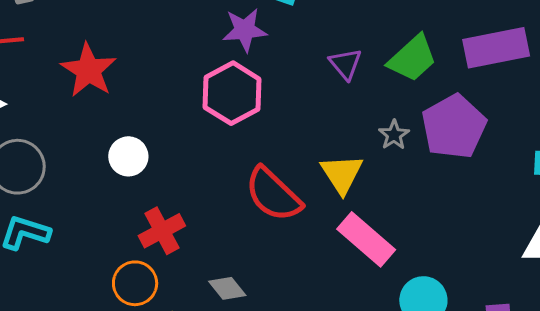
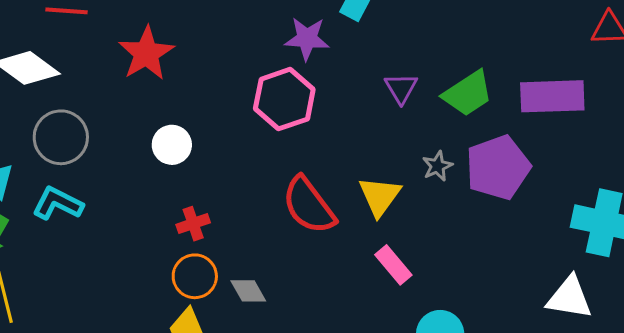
red cross: (162, 231) -> (193, 224), size x0.7
pink rectangle: (366, 239) -> (393, 265), size x0.7
orange circle: (135, 283) -> (195, 276), moved

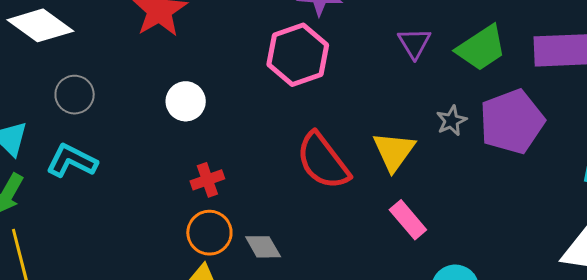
gray circle: (61, 137) -> (75, 95), size x0.7

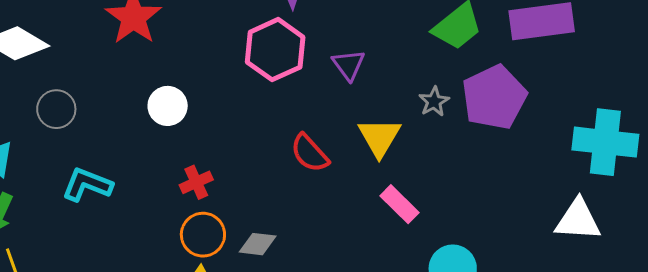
purple triangle: (414, 43) -> (349, 65), moved
cyan L-shape: (72, 161) -> (87, 185), moved
red semicircle: (323, 161) -> (310, 153), size x0.7
gray diamond: (263, 247) -> (258, 244), turned -48

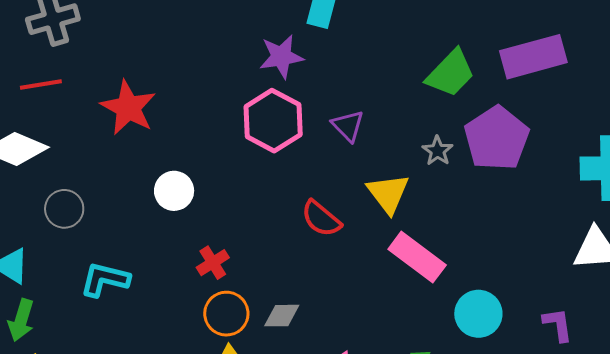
pink rectangle: (399, 204) -> (417, 257), size x1.4

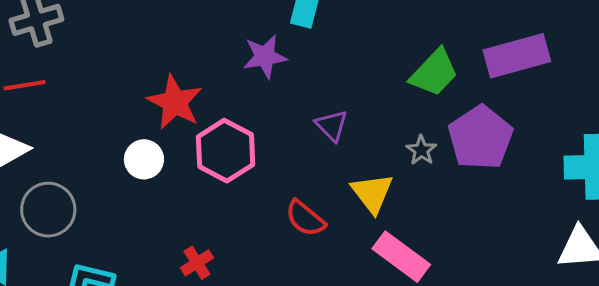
red star: (128, 108) -> (175, 102), moved
pink hexagon: (273, 121) -> (226, 151), moved
white circle: (174, 191) -> (144, 159), moved
gray circle: (64, 209) -> (48, 210), size x1.4

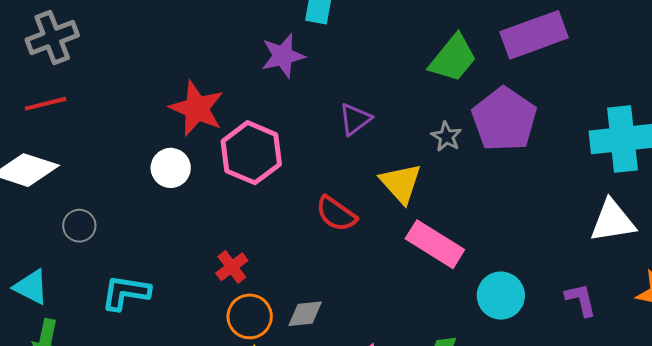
purple triangle: (332, 126) -> (355, 119), turned 42
gray circle: (48, 210) -> (79, 226), size x0.6

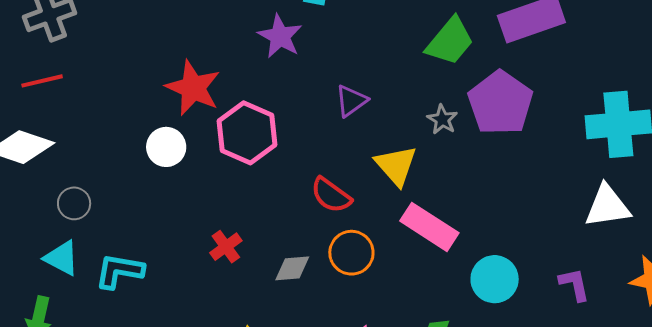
purple star: (283, 56) -> (280, 36), turned -30
cyan triangle: (31, 287) -> (62, 258), moved
gray diamond: (305, 314) -> (292, 268), moved
orange circle: (250, 316) -> (351, 253), moved

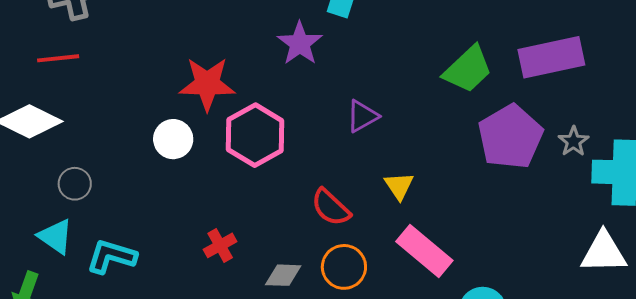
red star: (193, 88) -> (207, 84), turned -30
gray star: (442, 119) -> (574, 141), moved
yellow triangle: (396, 165) -> (399, 186), size x0.7

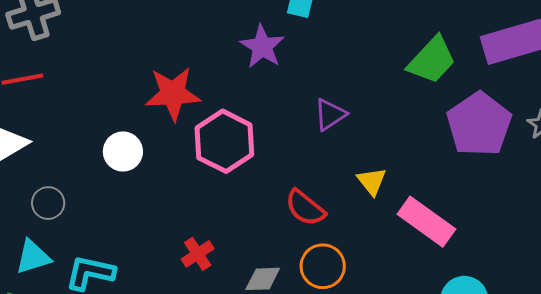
white circle: (173, 139) -> (123, 151), moved
cyan triangle: (56, 236) -> (33, 257), turned -48
pink rectangle: (424, 251) -> (426, 222), moved

